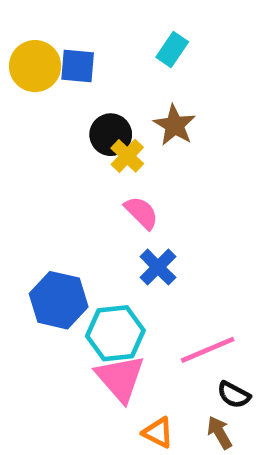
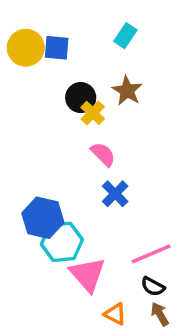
cyan hexagon: (115, 333) -> (62, 242), moved
black semicircle: (234, 395) -> (153, 287), moved

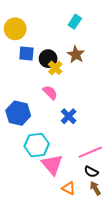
blue square: (57, 48) -> (26, 53), moved
pink semicircle: (103, 154) -> (50, 93), moved
blue hexagon: (43, 218) -> (18, 113), moved

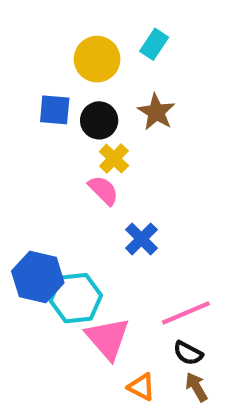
yellow circle: (15, 29) -> (97, 59), moved
yellow cross: (55, 68) -> (114, 159), moved
blue hexagon: (18, 113) -> (38, 277), moved

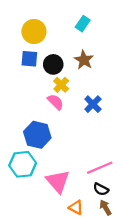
yellow circle: (97, 59) -> (34, 32), moved
blue cross: (141, 239) -> (93, 104), moved
blue hexagon: (38, 277) -> (37, 135), moved
cyan hexagon: (76, 298) -> (23, 164), moved

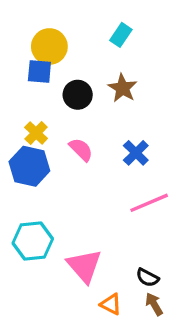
blue square: (29, 59) -> (39, 71), moved
yellow cross: (61, 85) -> (36, 133), moved
blue hexagon: (37, 135) -> (29, 166), moved
pink line: (100, 168) -> (149, 203), moved

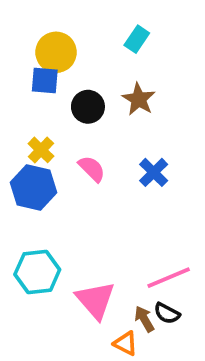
pink line: (149, 203) -> (169, 278), moved
brown arrow: (154, 304) -> (144, 319), moved

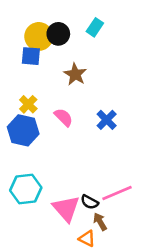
brown star: (139, 99) -> (75, 74), moved
black circle: (88, 107) -> (58, 34), moved
black semicircle: (167, 313) -> (90, 202), moved

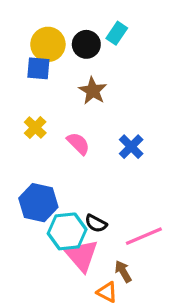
black circle: (58, 34) -> (86, 44), moved
blue hexagon: (23, 130) -> (38, 203), moved
cyan hexagon: (26, 189) -> (67, 231), moved
black semicircle: (90, 202) -> (96, 223), moved

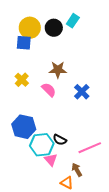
brown star: (93, 91) -> (58, 70), moved, turned -30
pink triangle: (82, 255) -> (51, 160), size x0.6

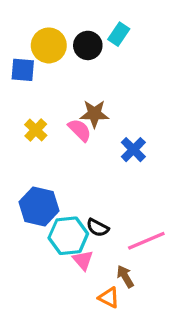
blue square: (24, 43) -> (23, 70), moved
pink semicircle: (49, 90) -> (80, 130), moved

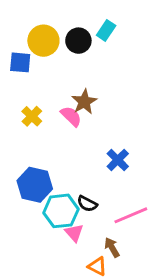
brown star: (94, 114) -> (84, 102), turned -30
blue cross: (133, 150) -> (118, 160), moved

